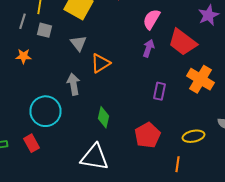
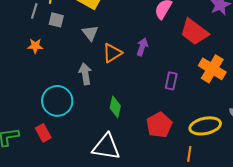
purple arrow: (148, 48) -> (142, 47), moved
yellow ellipse: (194, 136) -> (205, 126), size x1.4

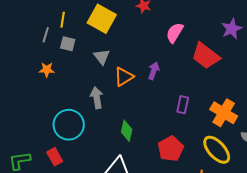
orange cross: (212, 69) -> (224, 113), moved
yellow ellipse: (205, 126) -> (217, 150), turned 60

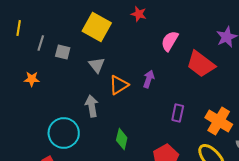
yellow line: (63, 20) -> (19, 28), moved
orange star: (47, 70) -> (32, 79), moved

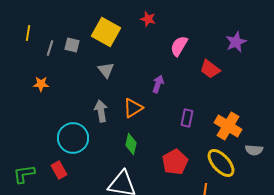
gray square: (63, 52) -> (72, 45), moved
red trapezoid: (201, 64) -> (210, 69), size x0.7
orange triangle: (119, 85) -> (133, 108), moved

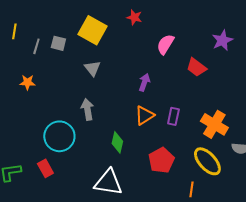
orange triangle: (133, 108) -> (144, 115), moved

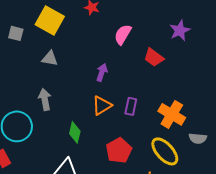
gray triangle: (92, 68) -> (50, 58), turned -42

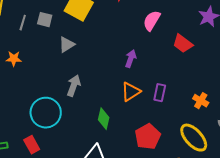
gray triangle: (50, 58) -> (67, 45), moved, turned -42
gray arrow: (45, 99) -> (74, 86), turned 30
orange cross: (172, 114) -> (201, 101), size x0.6

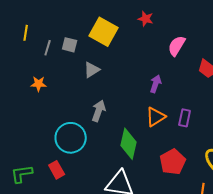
green diamond: (104, 119) -> (129, 144), size x1.4

